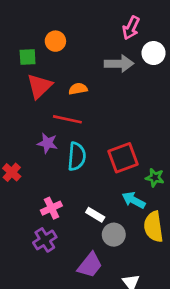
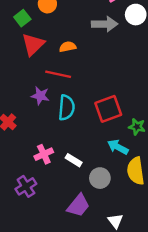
green square: (28, 57) -> (22, 18), turned -35
white rectangle: (95, 215) -> (74, 160), moved
purple cross: (45, 240) -> (26, 186), moved

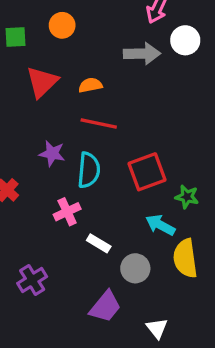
green square: (22, 18) -> (15, 37), moved, turned 35
red line: (58, 74) -> (99, 124), moved
pink cross: (44, 154) -> (67, 212), moved

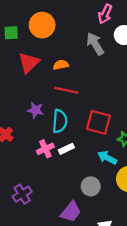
orange circle: (62, 25) -> (42, 25), size x1.5
gray arrow: (142, 54) -> (95, 44), turned -120
red square: (147, 172) -> (98, 122), turned 35
white rectangle: (99, 243) -> (66, 149), moved, turned -56

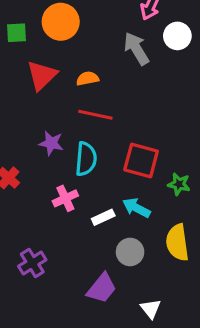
white rectangle: (66, 149) -> (103, 217), moved
cyan arrow: (107, 158) -> (136, 208), moved

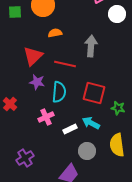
gray arrow: (136, 49) -> (91, 46), moved, turned 35
red triangle: (42, 75) -> (33, 56), moved
orange semicircle: (87, 78) -> (55, 33), moved

